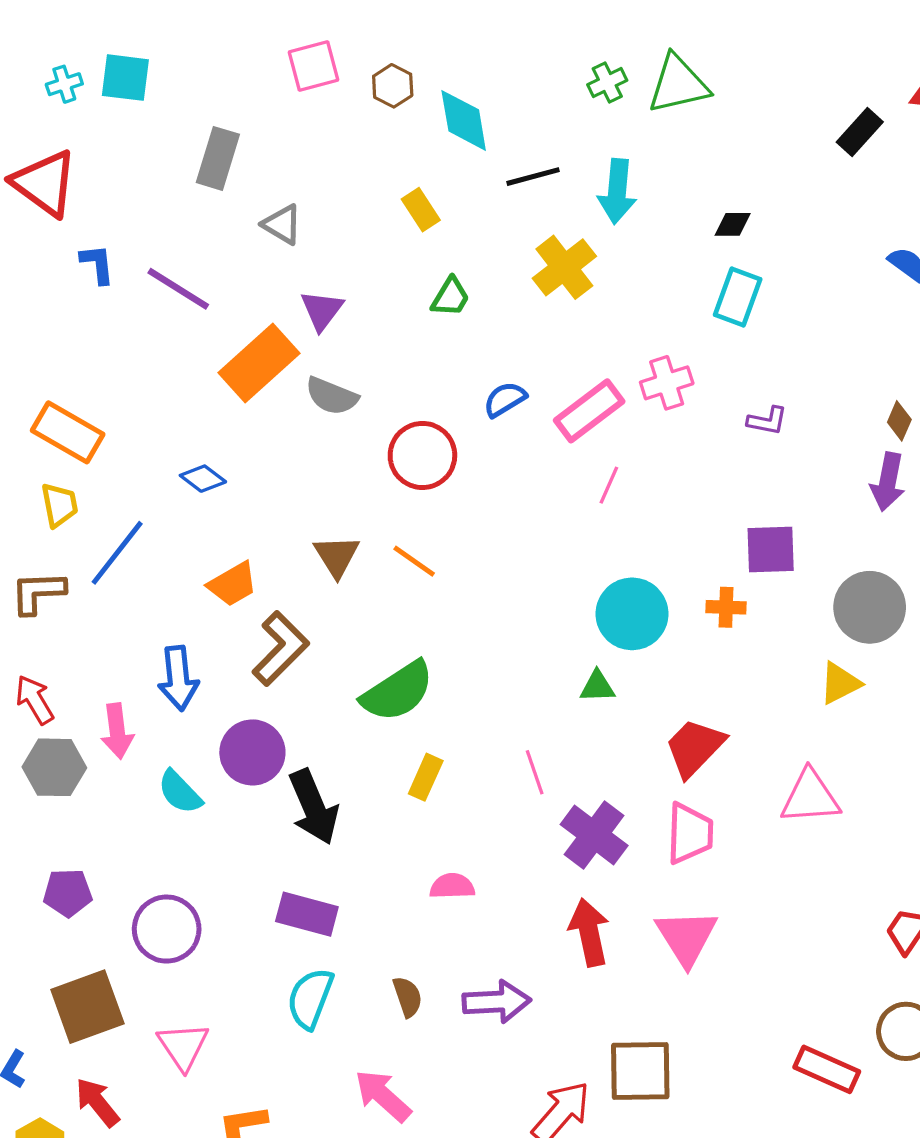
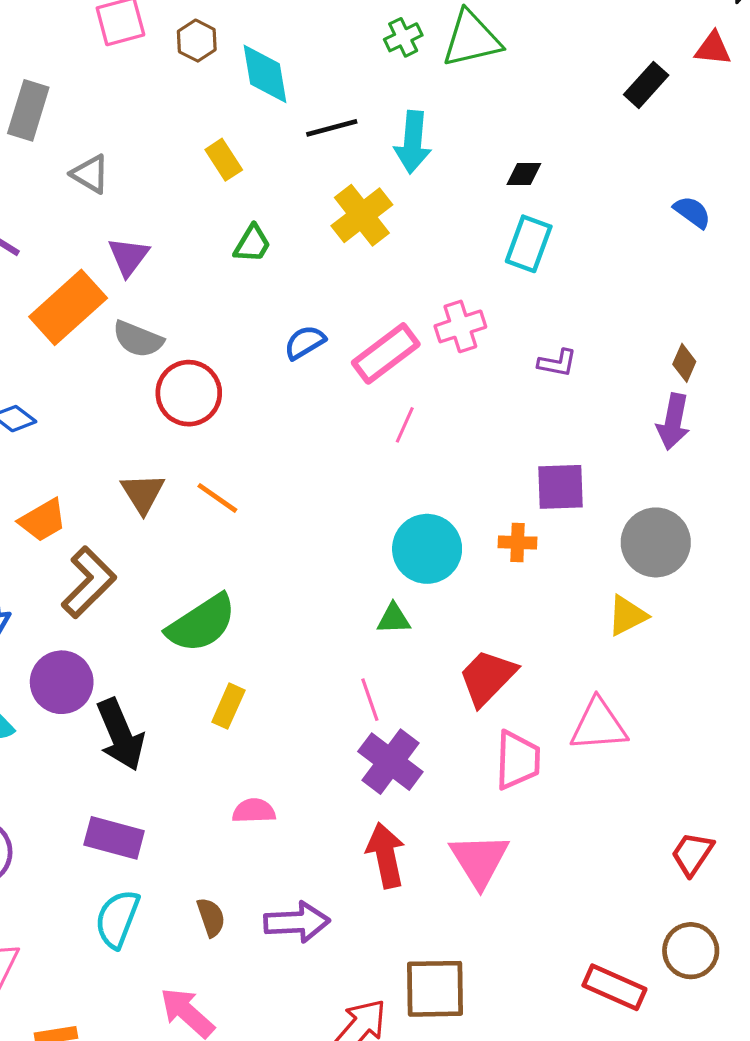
red circle: (422, 455) -> (189, 393), moved
pink line: (535, 772) -> (370, 700), moved
pink trapezoid: (690, 833) -> (518, 760), moved

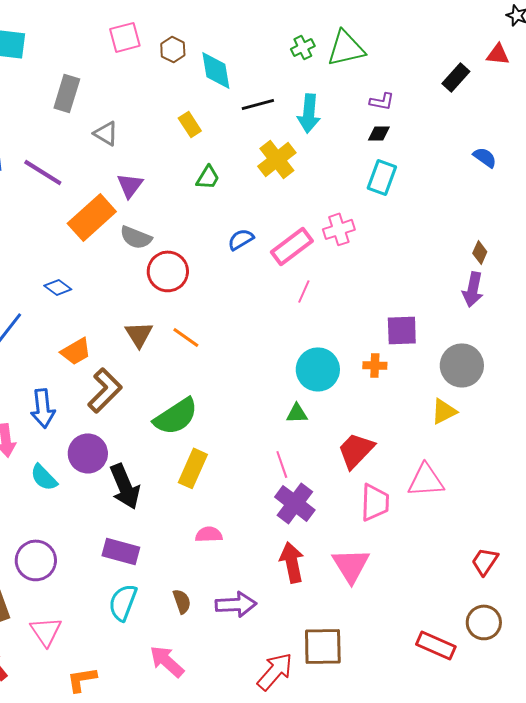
purple L-shape: (557, 363) -> (382, 101), moved
yellow rectangle: (228, 706) -> (193, 468), size x1.4

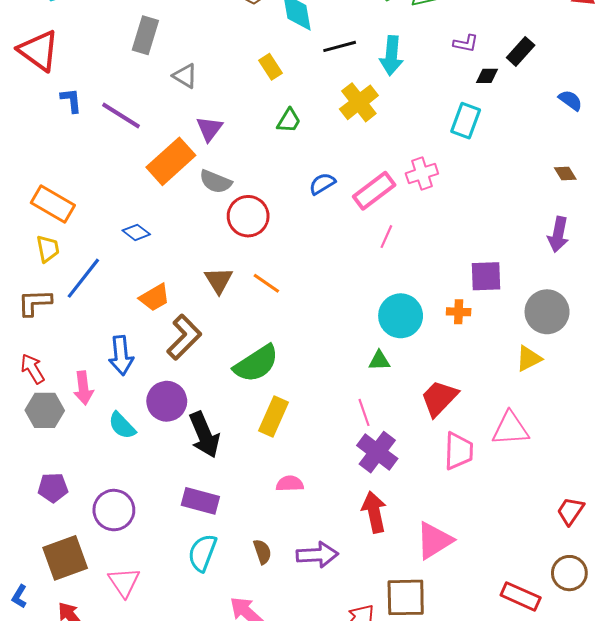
black rectangle: (456, 77) -> (521, 51), moved
black diamond: (379, 133) -> (487, 76), moved
brown diamond: (480, 252) -> (565, 173), moved, turned -55
pink triangle: (351, 565) -> (434, 541), moved, turned 30

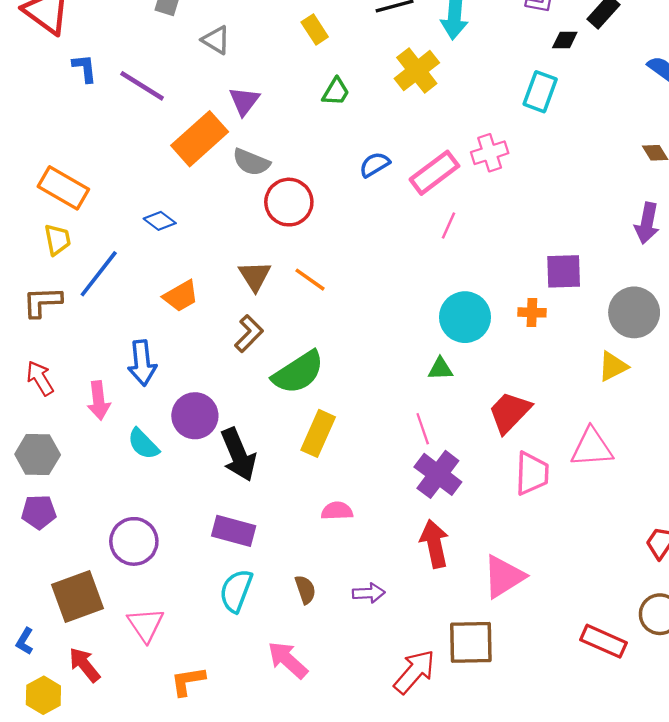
brown L-shape: (184, 337) -> (249, 334), moved, size x0.7
gray hexagon: (45, 410) -> (38, 455), moved
purple pentagon: (53, 488) -> (39, 512), moved
purple arrow: (317, 555) -> (369, 593), size x0.7

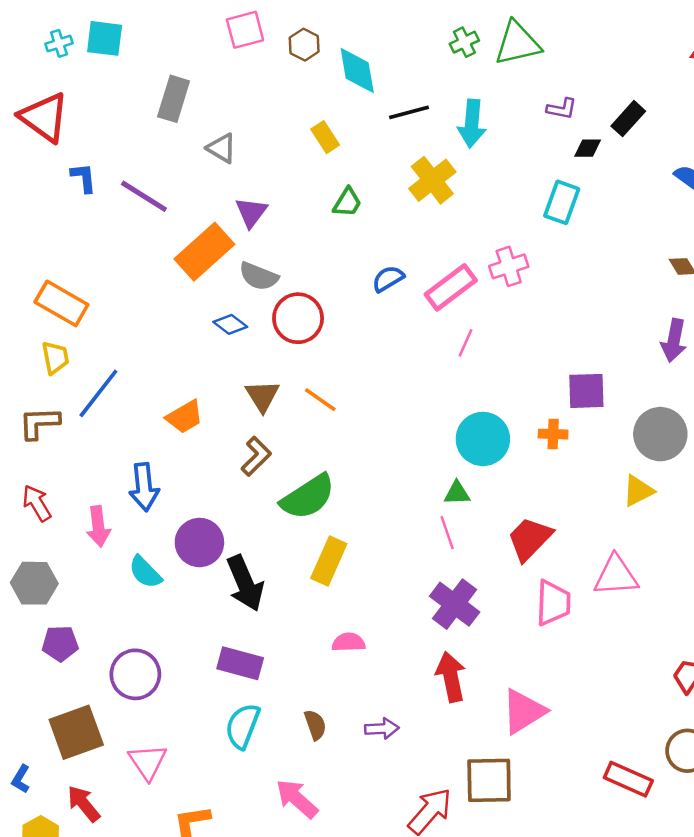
blue diamond: (160, 221) -> (230, 324), moved
pink line: (423, 429) -> (447, 533), moved
purple pentagon: (39, 512) -> (60, 644), moved

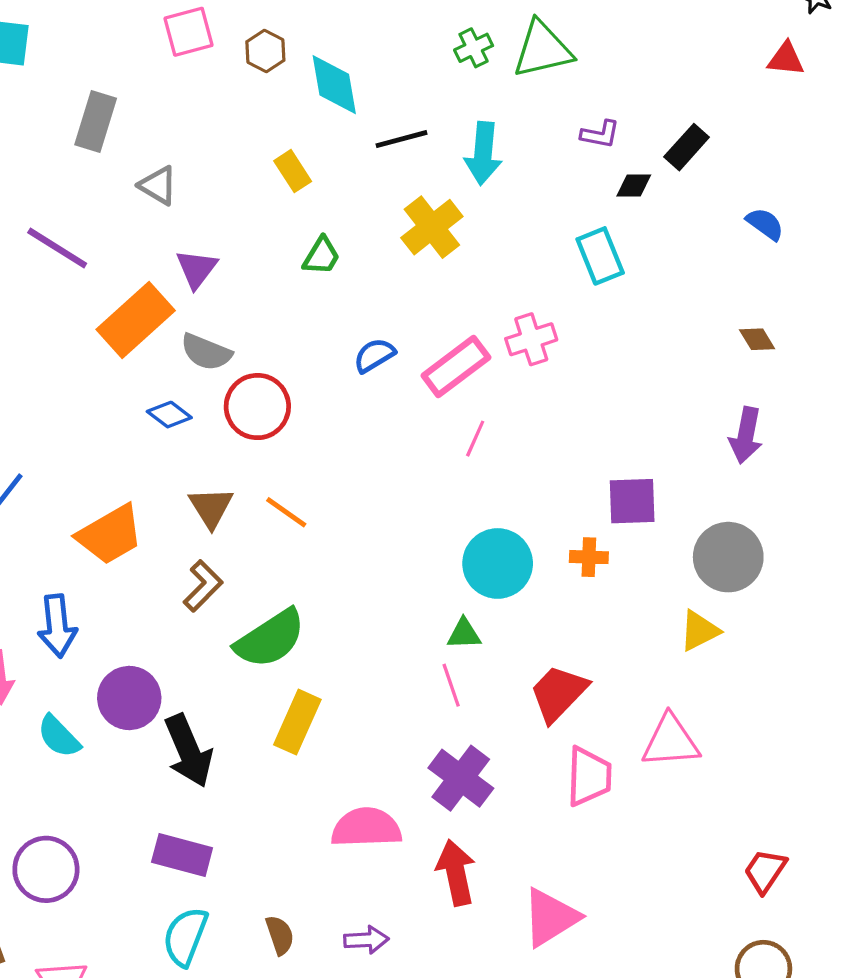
cyan rectangle: (562, 202) -> (600, 256), turned -42
orange trapezoid: (185, 417) -> (110, 535), size x1.4
pink semicircle: (349, 642) -> (366, 828), moved, size x1.6

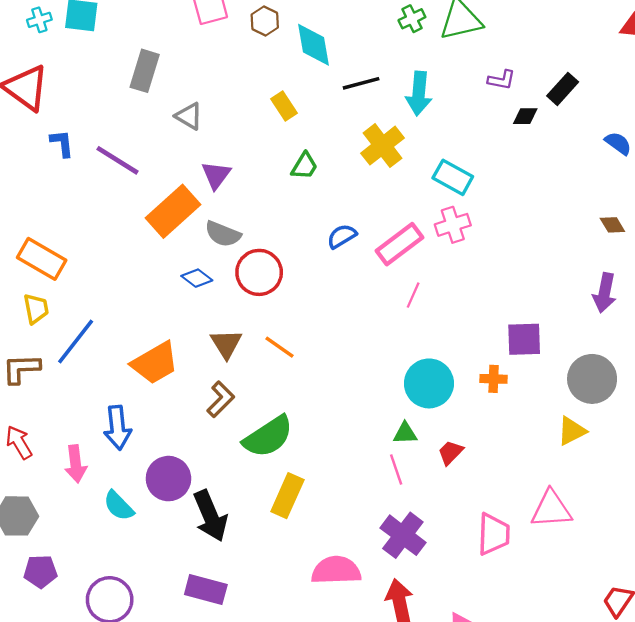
cyan rectangle: (600, 256) -> (453, 177), moved, turned -39
red trapezoid: (558, 693) -> (451, 453), moved, size x0.6

